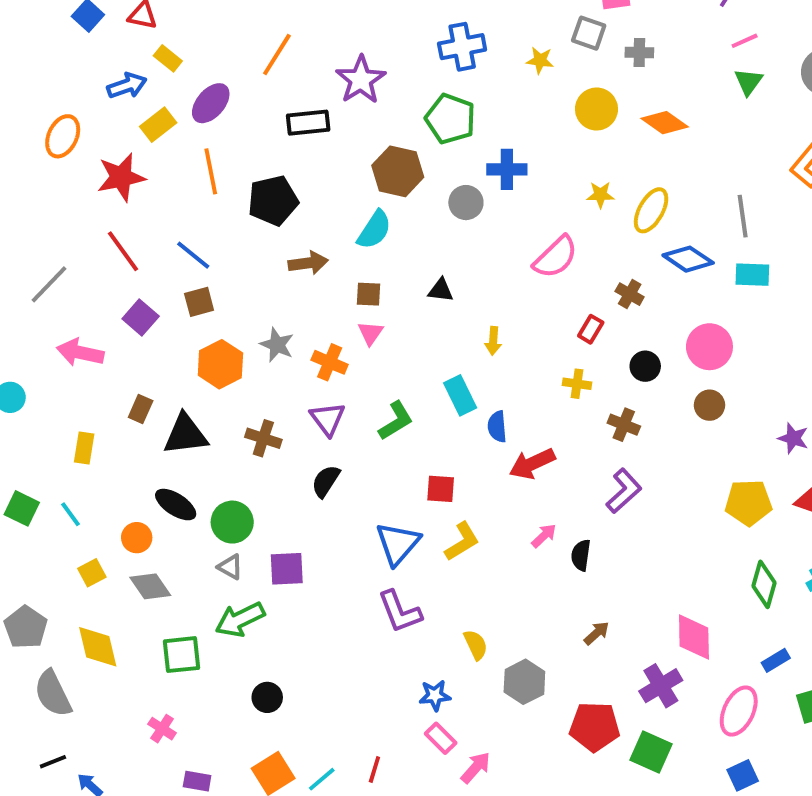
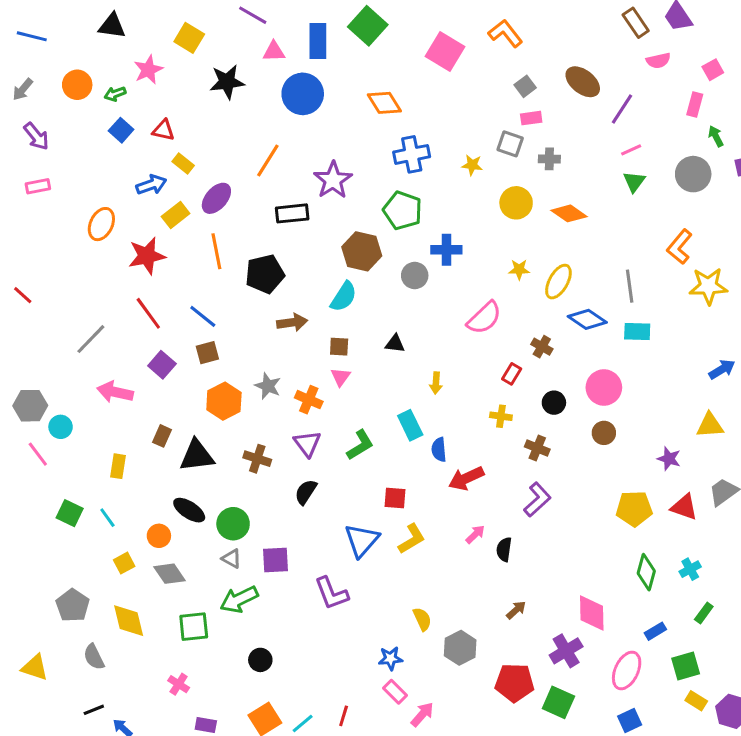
purple L-shape: (400, 612) -> (331, 593), moved
gray semicircle: (53, 693) -> (94, 657), size x0.7

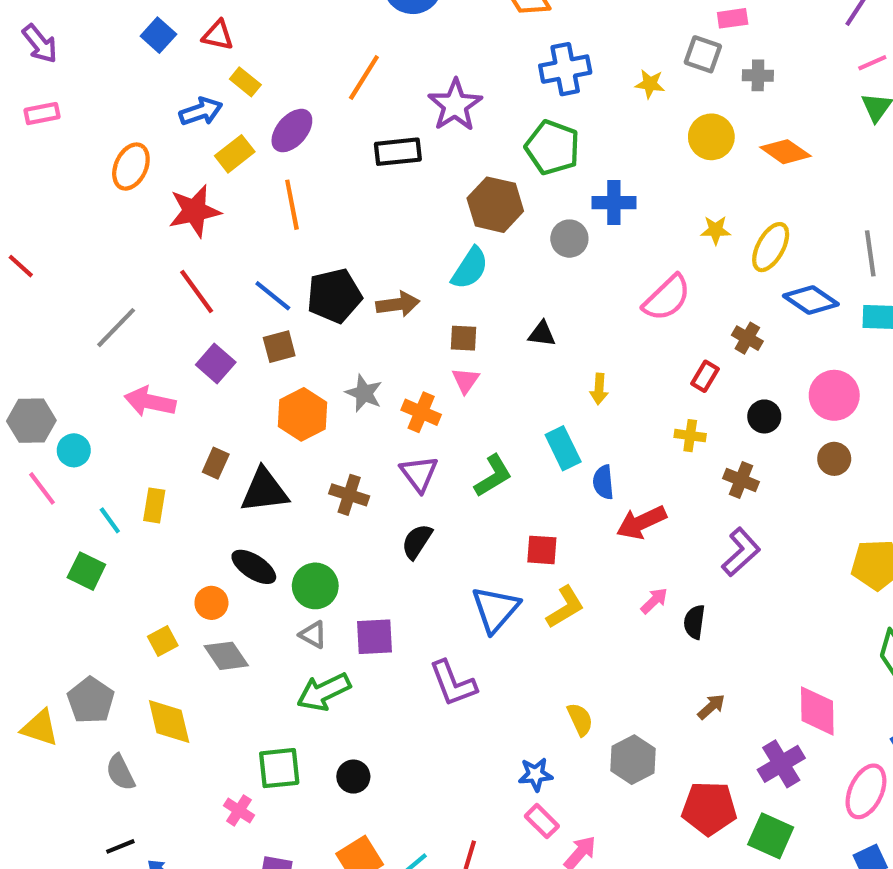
black pentagon: (265, 274) -> (334, 296), moved
cyan line: (107, 518) -> (110, 520), moved
green square: (194, 627) -> (279, 768), moved
yellow triangle: (35, 667) -> (40, 728), moved

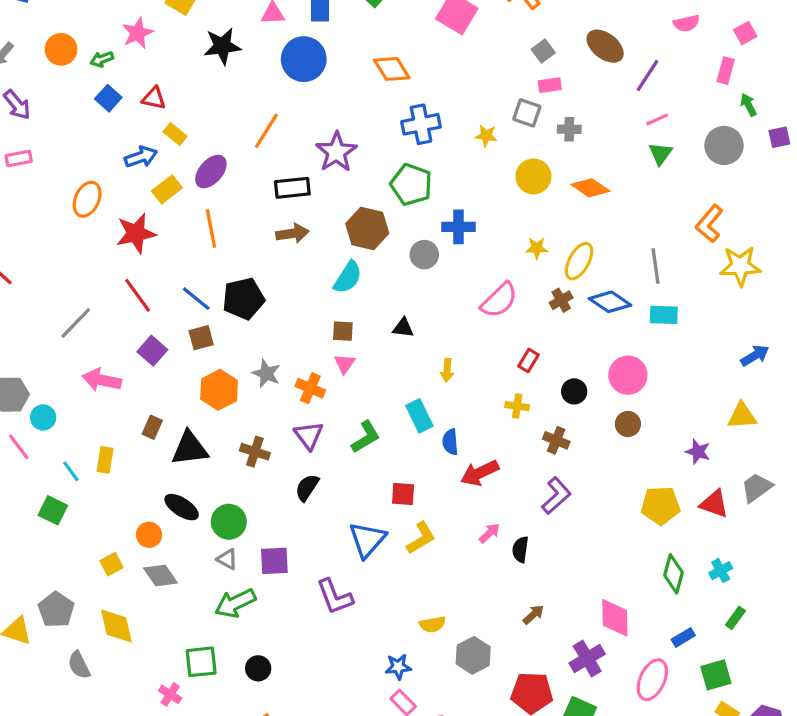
brown arrow: (398, 304) -> (292, 233), moved
brown cross: (747, 338) -> (561, 300), moved, turned 30
yellow semicircle: (580, 719) -> (432, 624), turned 105

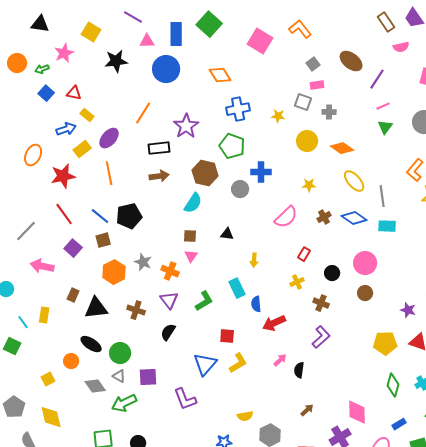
yellow ellipse: (579, 261) -> (354, 181), moved, turned -70
yellow cross: (517, 406) -> (297, 282), turned -32
gray diamond: (160, 575) -> (95, 386), moved

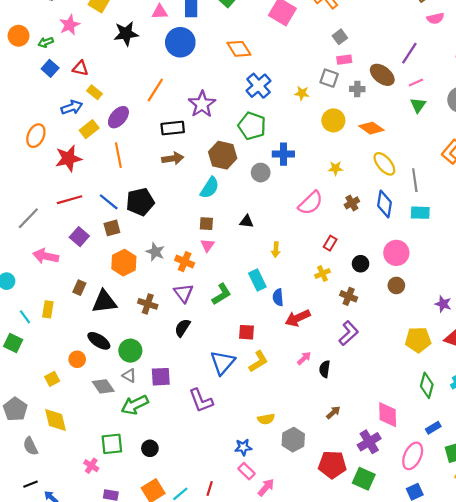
brown ellipse: (351, 61) -> (382, 75), moved
blue cross: (238, 109) -> (258, 86), turned -30
red line: (64, 214) -> (70, 200), turned -70
blue diamond: (354, 218) -> (384, 204), turned 65

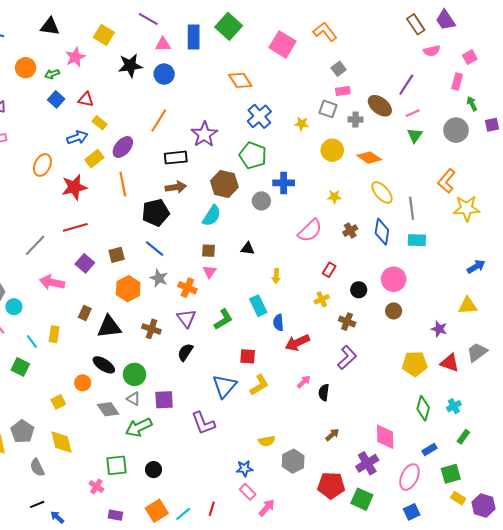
blue circle: (180, 42) -> (164, 74), moved, size x0.7
blue line: (109, 202) -> (155, 249), moved
black pentagon: (140, 202) -> (156, 213), moved

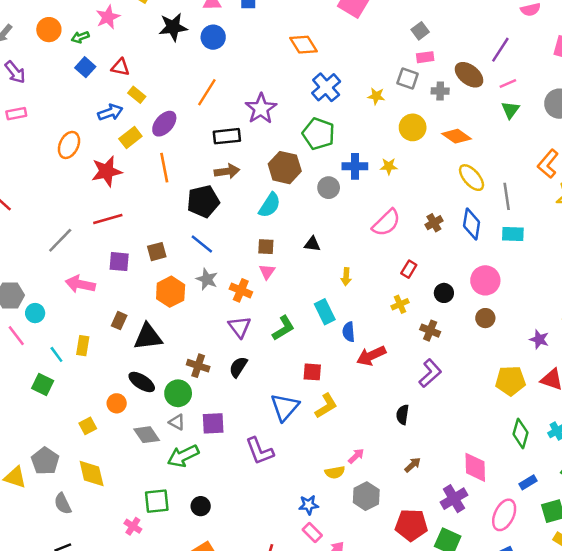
yellow star: (334, 197) -> (389, 166), moved
purple square: (85, 263) -> (119, 262), turned -36
brown cross: (151, 329) -> (198, 366), moved
pink arrow: (304, 382) -> (356, 456), moved

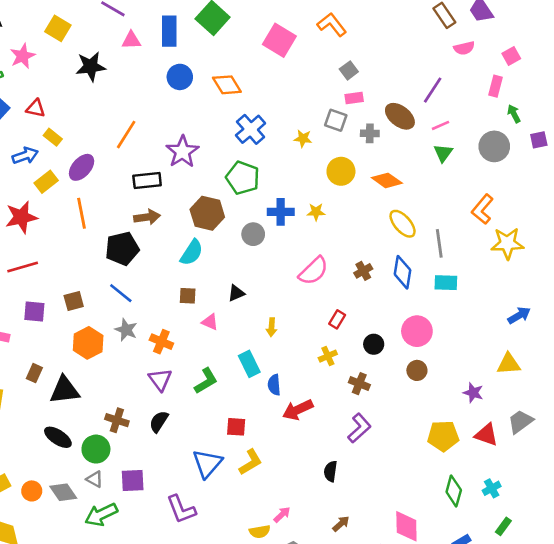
blue circle: (213, 37) -> (180, 77), moved
black triangle: (312, 244) -> (236, 293), turned -30
pink triangle: (267, 272) -> (210, 322), moved, turned -42
orange circle: (117, 403) -> (32, 491), moved

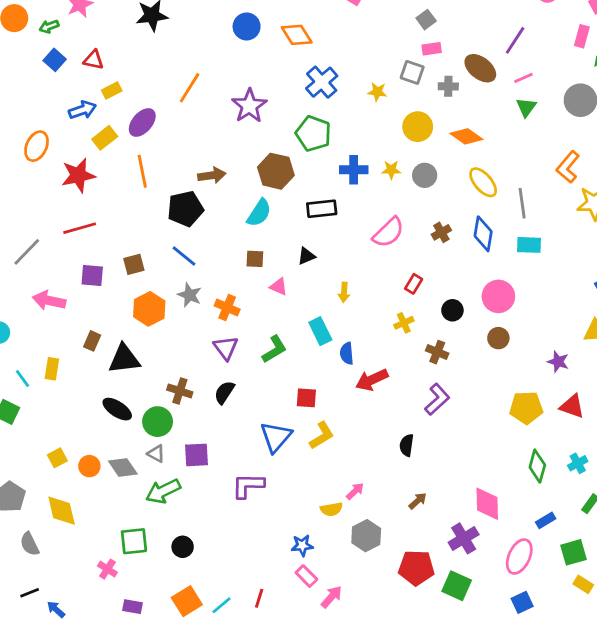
yellow rectangle: (53, 137) -> (112, 90), turned -66
black rectangle: (147, 180) -> (322, 209), moved
gray circle: (253, 234) -> (425, 175), moved
purple L-shape: (181, 509) -> (248, 486), turned 112

